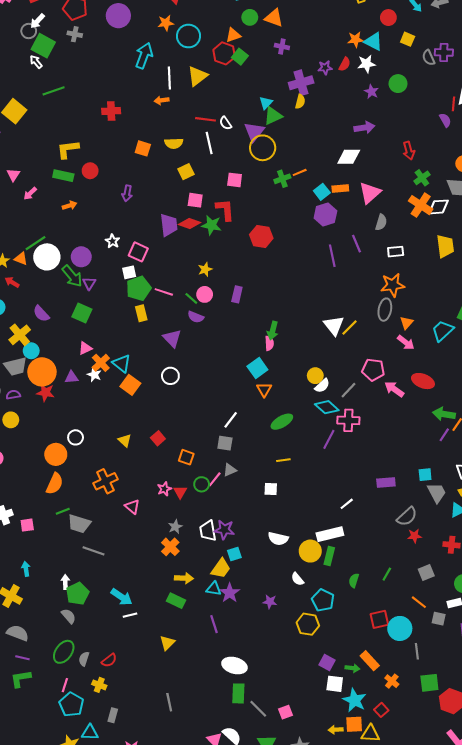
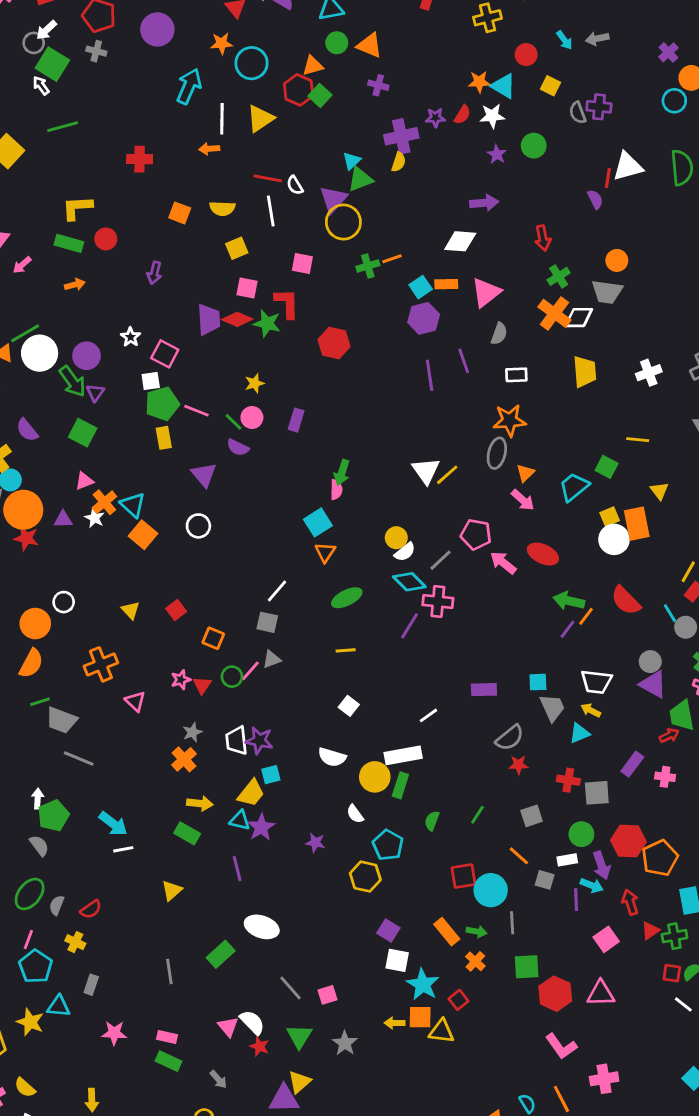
white square: (271, 489) -> (349, 706), moved, turned 32
green arrow: (352, 668) -> (477, 931), moved
green rectangle: (238, 693) -> (221, 954), moved, turned 42

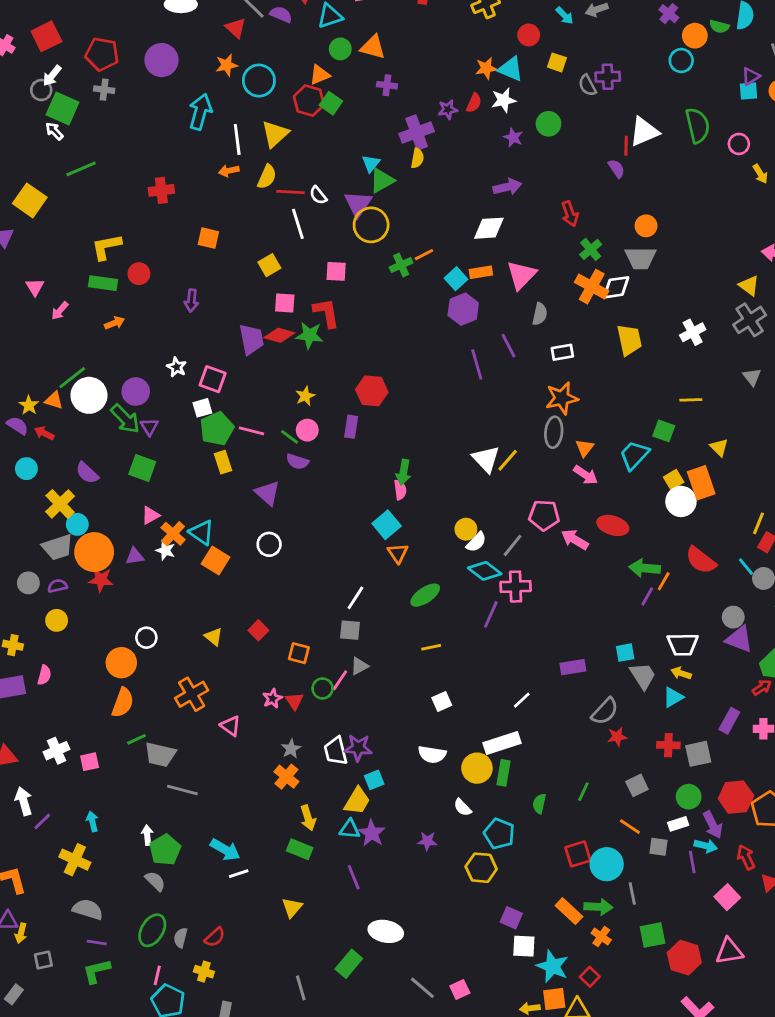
yellow semicircle: (222, 208) -> (267, 177), moved, turned -60
red hexagon: (334, 343) -> (372, 391), moved
white square: (349, 706) -> (442, 702), turned 36
yellow arrow: (200, 803) -> (308, 818), turned 75
green arrow: (477, 931) -> (598, 907), size x1.4

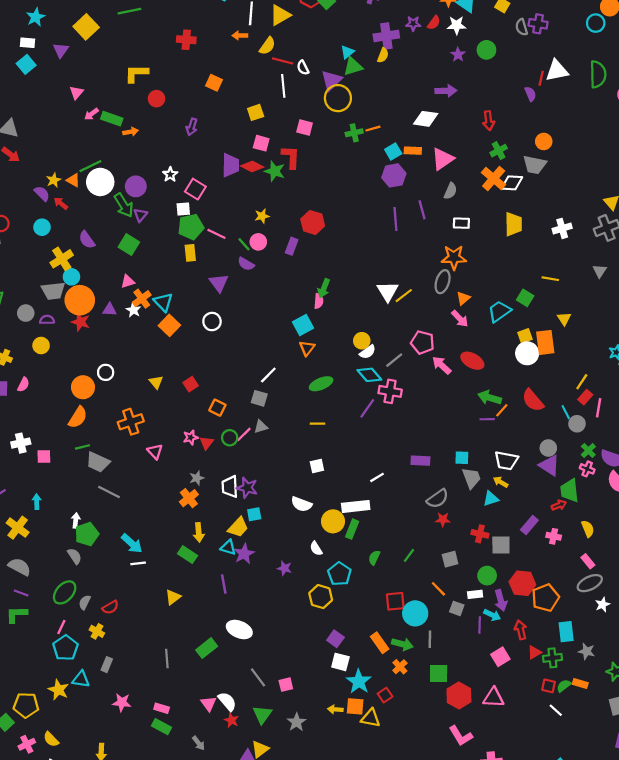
green rectangle: (103, 283) -> (112, 119), moved
purple line: (647, 596) -> (487, 419), turned 48

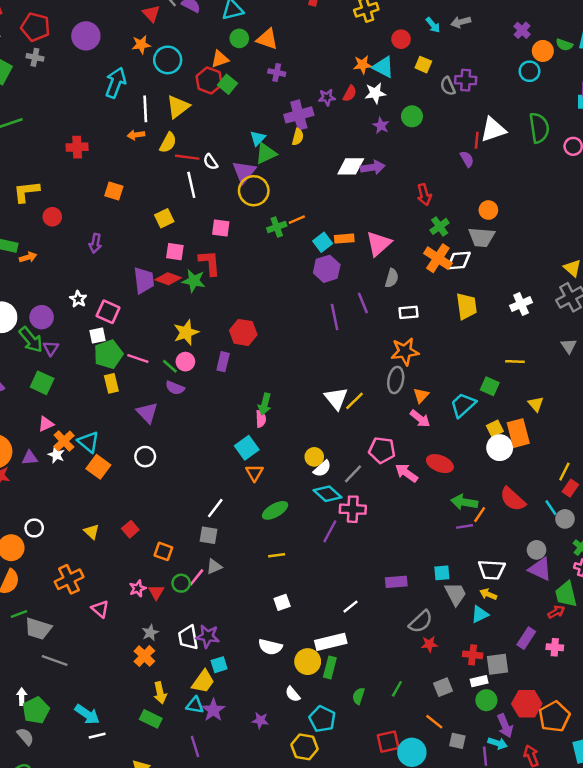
white diamond: (426, 119) -> (351, 166), moved
yellow star: (262, 216) -> (186, 332), size x1.5
white rectangle: (475, 594) -> (479, 681), moved

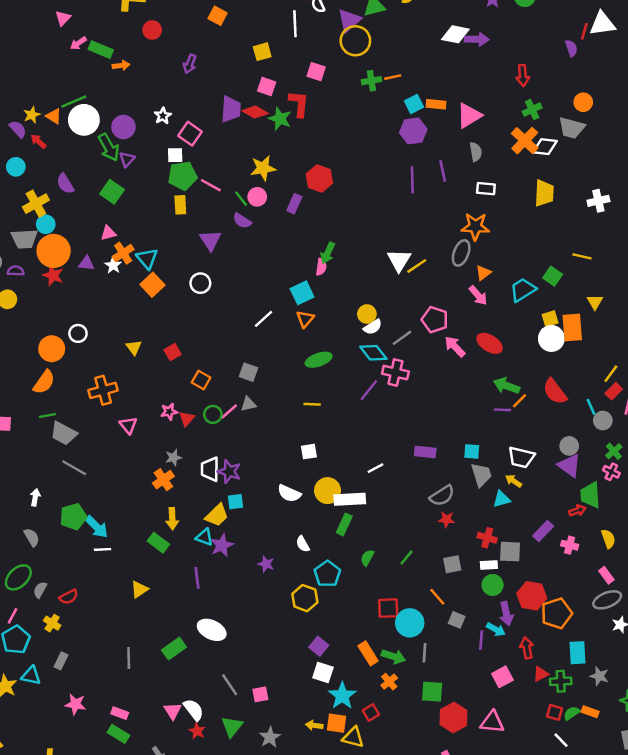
gray semicircle: (392, 278) -> (476, 152), turned -36
white line: (215, 508) -> (263, 319), moved
yellow circle: (308, 662) -> (327, 491), moved
green pentagon: (36, 710) -> (73, 517), moved

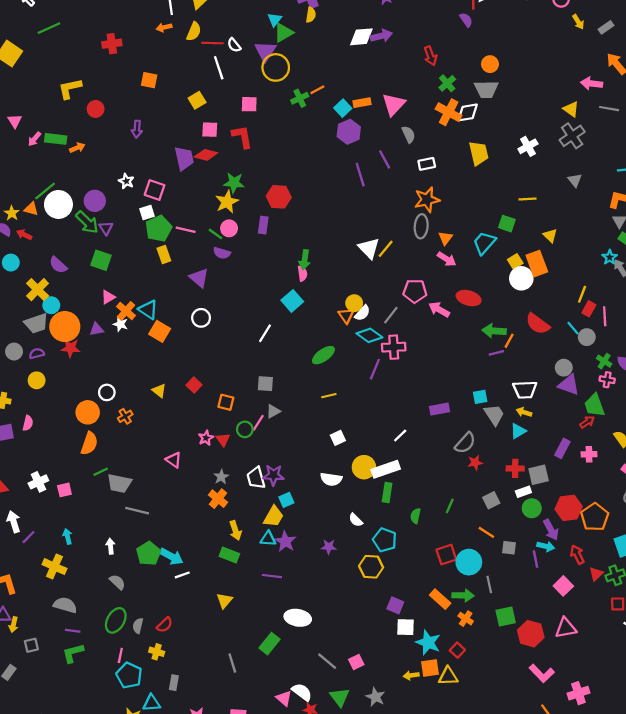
green star: (280, 119) -> (234, 183), moved
orange triangle: (305, 319) -> (346, 316), moved
orange cross: (103, 390) -> (125, 416), moved, size x0.6
purple line: (197, 578) -> (272, 576), turned -60

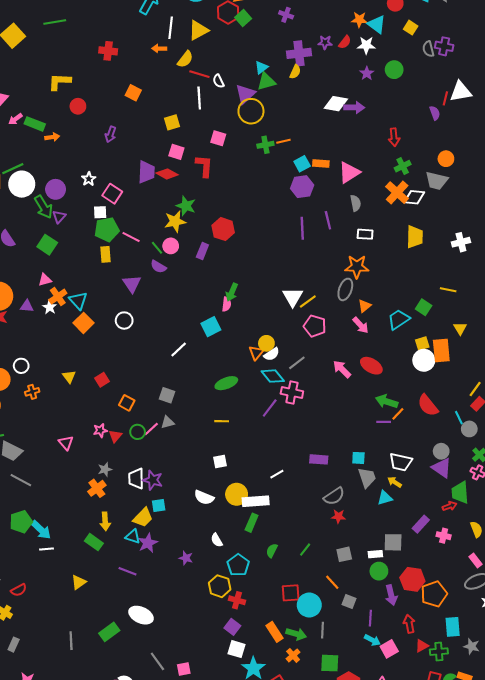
pink pentagon: (415, 291) -> (315, 326), moved
red cross: (515, 468) -> (237, 600), moved
cyan arrow: (546, 546) -> (372, 640), moved

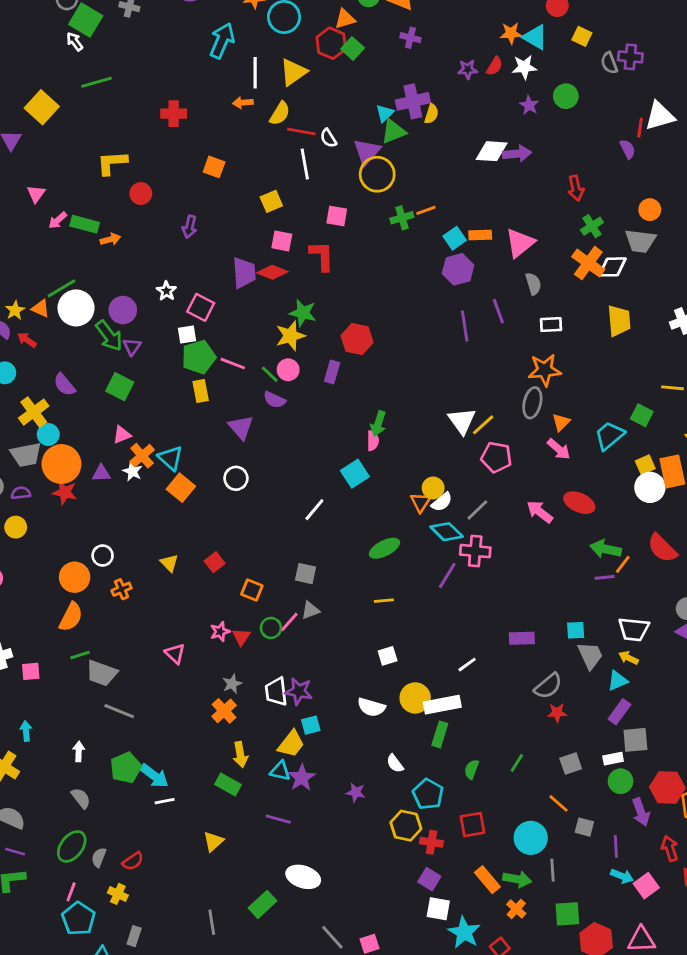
purple cross: (299, 53) -> (413, 101), moved
purple rectangle: (421, 524) -> (619, 712), moved
red square: (291, 593) -> (472, 825), moved

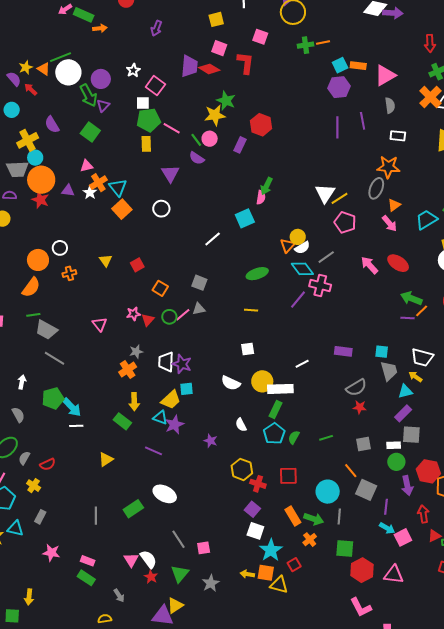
green line: (517, 763) -> (326, 438), turned 32
cyan pentagon: (428, 794) -> (274, 434), moved
gray square: (584, 827) -> (366, 490), size x1.5

